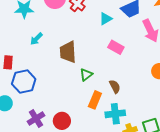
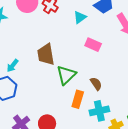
cyan arrow: (36, 39) -> (13, 66), moved
green triangle: (86, 75) -> (66, 75), size x1.5

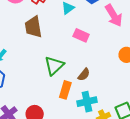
brown trapezoid: (46, 54) -> (33, 27), moved
brown semicircle: (96, 84) -> (84, 75), turned 72

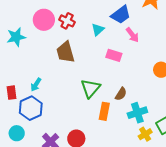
pink arrow: (114, 15) -> (132, 35), moved, size x0.7
cyan cross: (87, 102) -> (137, 113), moved

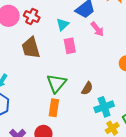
pink rectangle: (114, 55) -> (70, 46), moved, turned 63
orange rectangle: (104, 111) -> (54, 108), moved

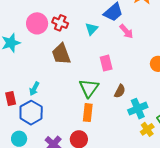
pink rectangle: (70, 46) -> (106, 63), moved

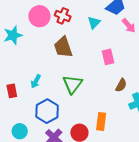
green triangle: (89, 88) -> (72, 84), moved
blue hexagon: (31, 113) -> (47, 111), moved
orange rectangle: (88, 113) -> (101, 121), moved

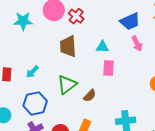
cyan triangle: (94, 23) -> (102, 47), moved, turned 32
brown semicircle: (121, 85) -> (90, 96), moved

